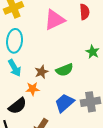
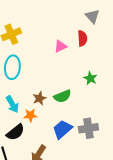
pink triangle: (55, 20) -> (60, 46), moved, size x0.6
cyan arrow: (15, 68) -> (12, 104), moved

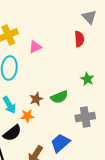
pink triangle: (60, 46) -> (35, 47), moved
gray cross: (88, 128) -> (85, 117), moved
blue trapezoid: (62, 129) -> (60, 143), moved

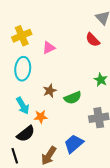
red semicircle: (79, 39) -> (93, 40), turned 140
brown star: (36, 99) -> (50, 91), moved

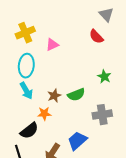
brown star: (50, 91) -> (54, 96), moved
cyan arrow: (23, 106) -> (26, 91), moved

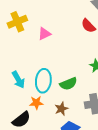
cyan ellipse: (26, 66) -> (43, 81), moved
brown star: (54, 96) -> (61, 109), moved

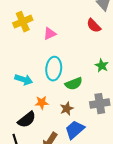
cyan arrow: (18, 80) -> (24, 80), turned -42
cyan ellipse: (43, 81) -> (54, 69), moved

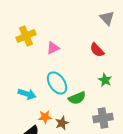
red semicircle: (94, 26) -> (97, 50), moved
cyan ellipse: (54, 69) -> (57, 83), turned -40
brown star: (67, 109) -> (62, 123), moved

